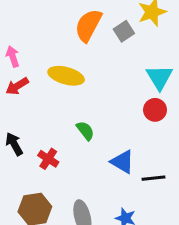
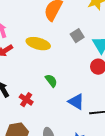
gray square: (124, 31) -> (77, 36), moved

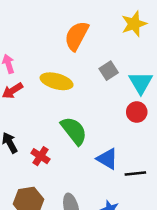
green semicircle: (51, 81) -> (74, 131), size x1.6

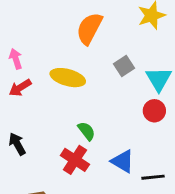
green semicircle: (74, 131) -> (87, 131), size x0.6
red cross: (40, 156) -> (75, 160), moved, size x1.4

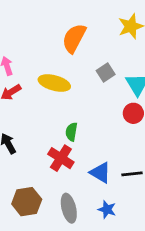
green semicircle: (87, 131) -> (71, 132), turned -132
blue triangle: (123, 161) -> (100, 173), moved

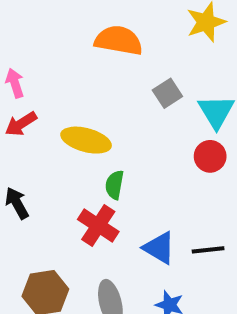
orange semicircle: (74, 38) -> (119, 40), turned 72
yellow ellipse: (54, 83) -> (86, 140), moved

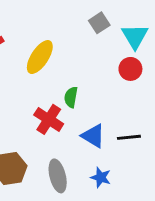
yellow ellipse: (86, 140) -> (40, 57), turned -72
green semicircle: (115, 185) -> (71, 97), moved

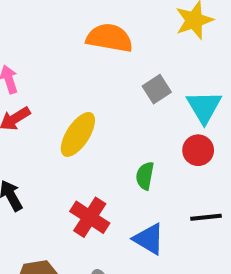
green semicircle: (71, 97) -> (145, 176), moved
black line: (129, 137) -> (206, 217), moved

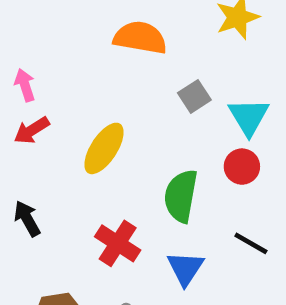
green semicircle: (145, 176) -> (181, 196), size x1.6
black line: (206, 217) -> (251, 243), turned 36
blue triangle: (149, 239) -> (185, 268), turned 32

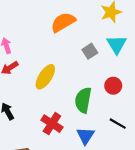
orange semicircle: (140, 38) -> (63, 22), turned -40
cyan triangle: (249, 117) -> (117, 44), moved

